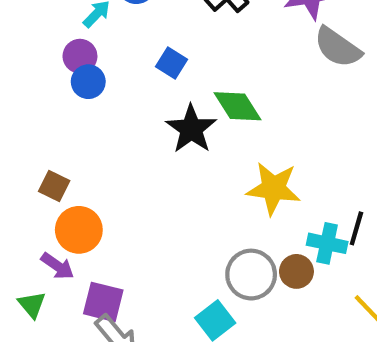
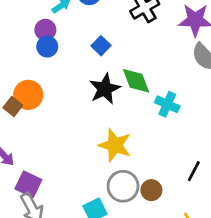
yellow star: (273, 188) -> (115, 145), moved
orange circle: (79, 230) -> (28, 95), moved
cyan cross: (327, 243) -> (167, 104), moved

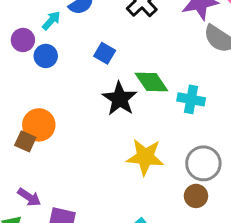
purple circle: (45, 30) -> (23, 40), moved
blue circle: (47, 47) -> (46, 56), moved
gray circle: (123, 186) -> (203, 163), moved

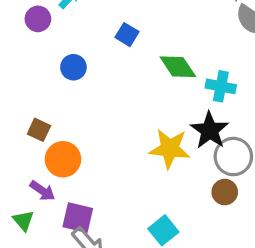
blue circle: (46, 56) -> (73, 67), moved
black star: (120, 99) -> (210, 130), moved
orange circle: (39, 125) -> (63, 159), moved

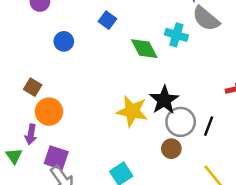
cyan cross: (221, 86) -> (176, 35), moved
purple arrow: (42, 191) -> (31, 134), turned 60

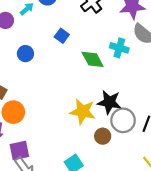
black star: (164, 100) -> (109, 102), turned -30
brown circle: (171, 149) -> (103, 136), moved
purple square: (56, 158) -> (19, 151), turned -30

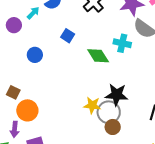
yellow star: (83, 112) -> (92, 105), size x0.7
gray circle: (123, 120) -> (109, 112), moved

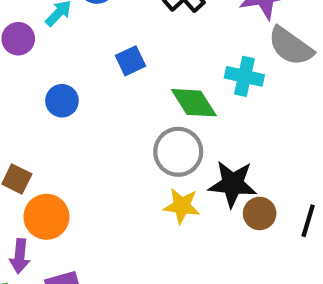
blue square: (68, 36) -> (130, 61), turned 32
gray circle: (109, 112) -> (178, 152), moved
brown circle: (113, 127) -> (260, 213), moved

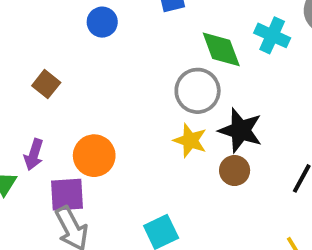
brown circle: (260, 213) -> (235, 171), moved
orange circle: (46, 217) -> (94, 156), moved

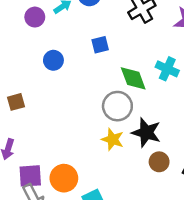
brown square: (46, 84) -> (16, 102), turned 36
orange circle: (94, 156) -> (64, 178), moved
brown circle: (235, 171) -> (159, 162), moved

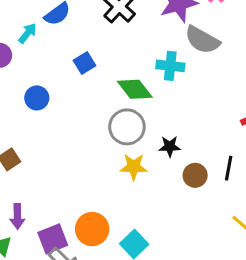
black star: (146, 133) -> (170, 146), size x0.6

